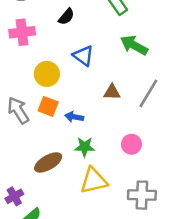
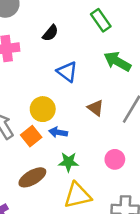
yellow circle: (47, 74) -> (43, 109), moved
brown triangle: (112, 92) -> (96, 108), turned 36
orange square: (48, 106) -> (31, 136), moved, turned 30

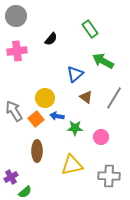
blue triangle: (67, 72) -> (75, 74), moved, turned 42
green star: (68, 162) -> (75, 128), moved
brown ellipse: (32, 177) -> (37, 151), turned -60

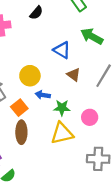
blue triangle: (75, 74) -> (62, 50), turned -48
orange square: (36, 119) -> (19, 108), moved
yellow triangle: (72, 165) -> (62, 133), moved

